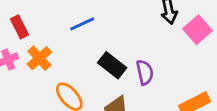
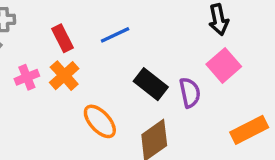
red rectangle: (19, 27) -> (62, 38), moved
pink square: (197, 30) -> (224, 65), moved

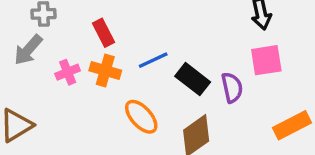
blue line: (115, 35) -> (153, 60), moved
pink square: (224, 65) -> (266, 60), turned 32
orange cross: (64, 76) -> (105, 70), turned -32

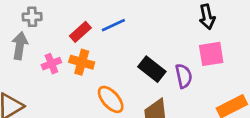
red rectangle: (104, 33) -> (80, 32), turned 75
gray arrow: (28, 50) -> (20, 46), turned 148
blue line: (153, 60) -> (113, 25), moved

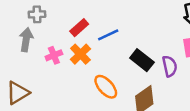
blue line: (113, 25) -> (108, 35), moved
orange cross: (82, 62) -> (80, 54), turned 30

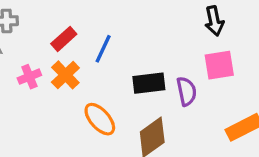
blue line: (108, 35) -> (103, 49), turned -40
black rectangle: (142, 60) -> (149, 83), turned -45

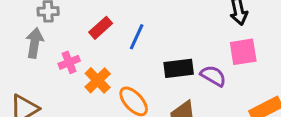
orange cross: (65, 75) -> (98, 80), moved
purple semicircle: (187, 91) -> (213, 76), turned -48

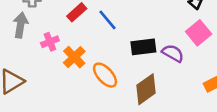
blue line: (137, 37) -> (108, 20), turned -65
pink square: (243, 52) -> (199, 33), turned -30

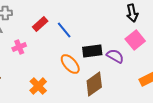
orange cross: (74, 57) -> (38, 86), moved
orange ellipse: (105, 75) -> (70, 64), moved

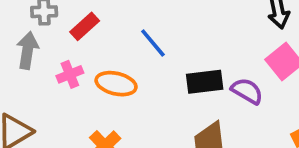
red rectangle: (40, 24) -> (85, 26), moved
orange ellipse: (70, 64) -> (116, 84), moved, turned -35

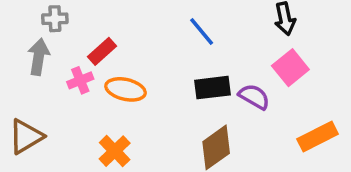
red rectangle: (85, 26) -> (102, 51), moved
blue line: (153, 43) -> (202, 31), moved

